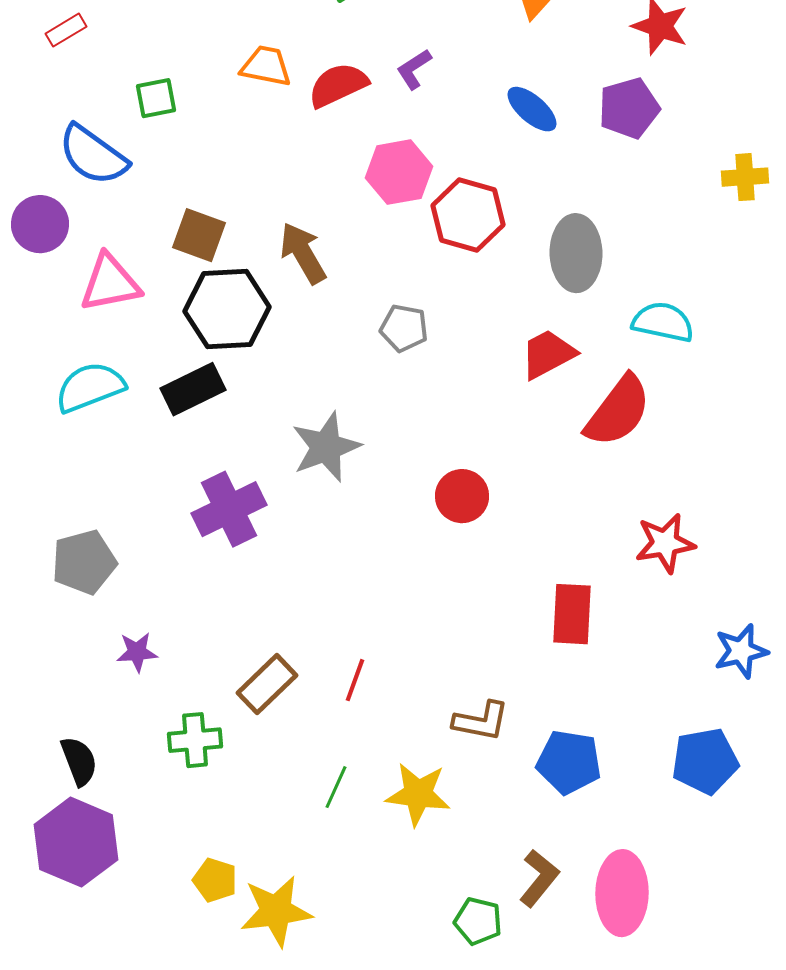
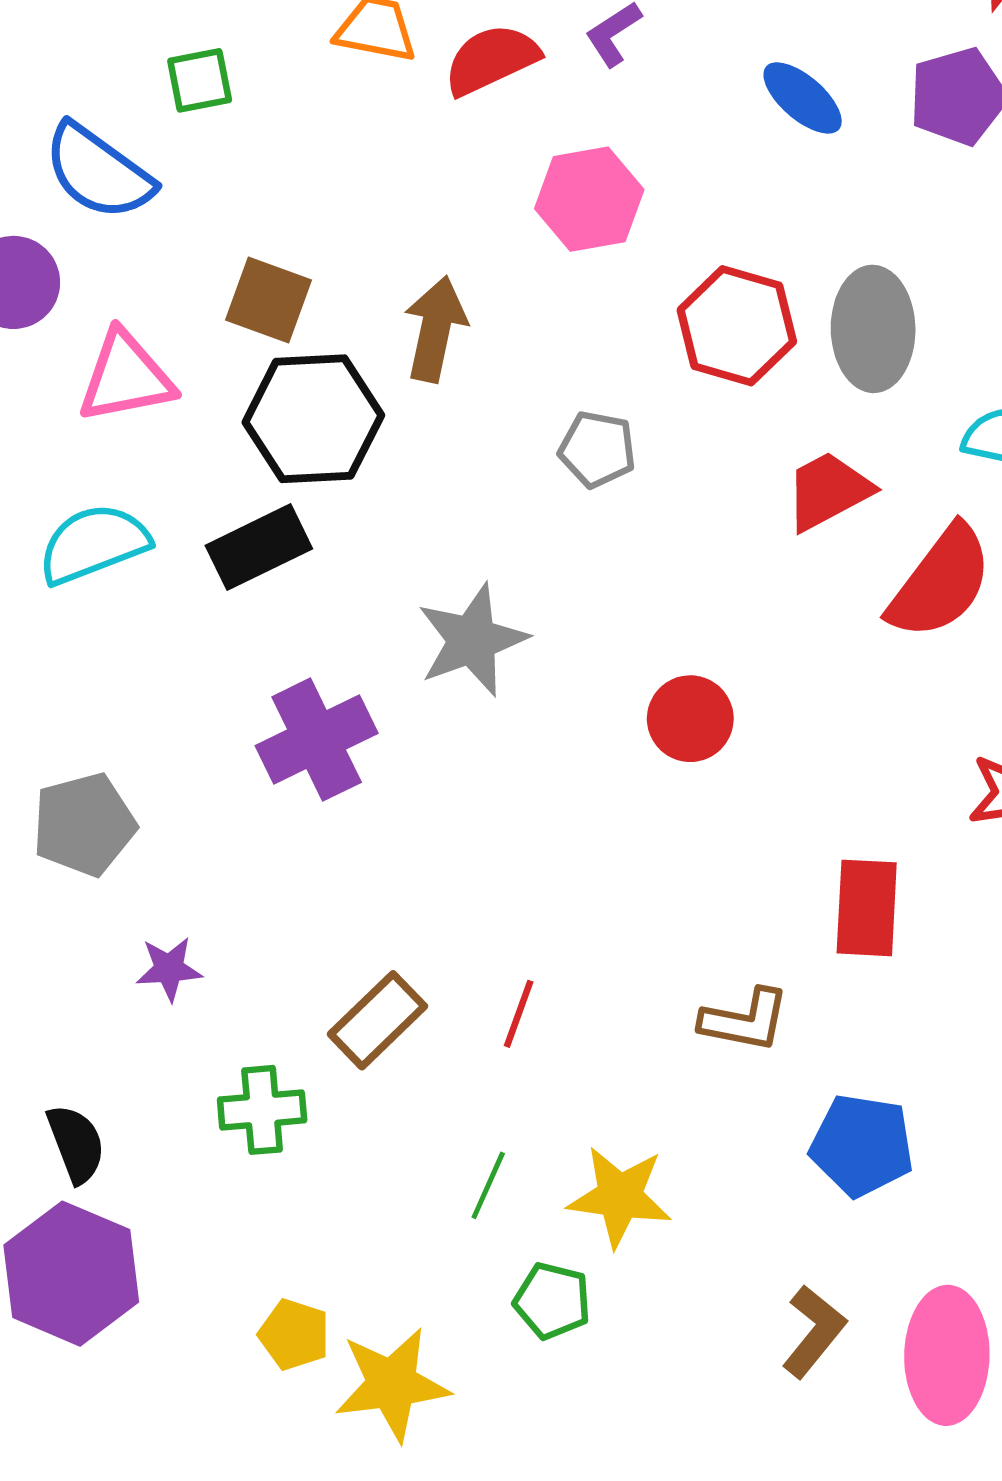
red hexagon: (468, 215) -> (737, 326), moved
brown arrow: (303, 253) -> (435, 329), turned 42
brown L-shape: (481, 721) -> (745, 1020), moved
green pentagon: (478, 921) -> (552, 1301), moved

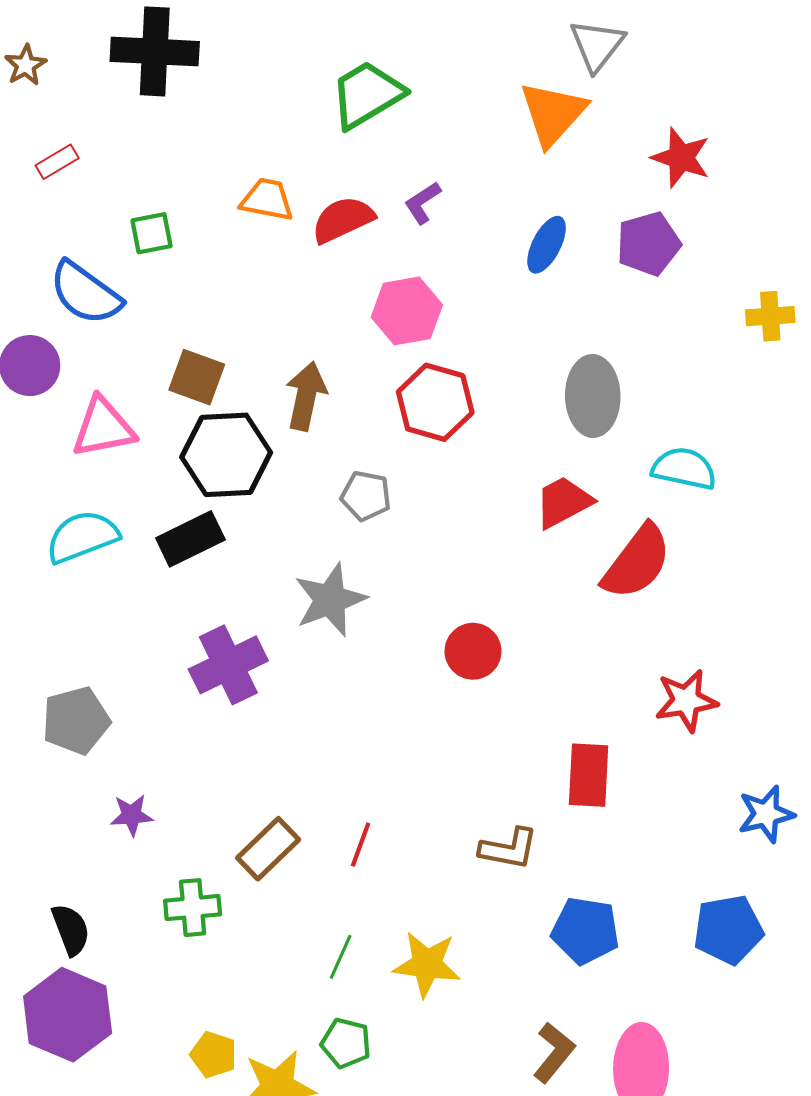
blue ellipse: (803, 98) -> (547, 245), turned 76
red hexagon: (737, 326) -> (435, 402), moved
gray pentagon: (597, 449) -> (366, 496), moved
green pentagon: (552, 1301) -> (346, 1043), moved

